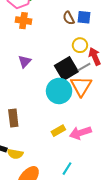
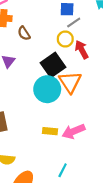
brown semicircle: (69, 18) -> (24, 33), moved
gray line: (84, 67) -> (74, 22), moved
yellow rectangle: (58, 131) -> (50, 131), turned 40

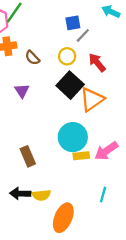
yellow circle: (65, 39) -> (67, 56), moved
orange triangle: (70, 82) -> (92, 99), turned 40
cyan circle: (47, 89) -> (73, 137), moved

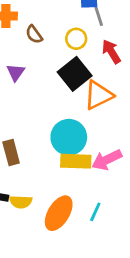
gray line: (83, 35) -> (99, 16), turned -70
yellow rectangle: (81, 156) -> (76, 161), size x1.5
orange ellipse: (63, 218) -> (59, 213), moved

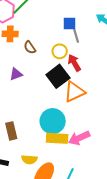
red arrow: (111, 52) -> (74, 63), moved
purple triangle: (16, 72) -> (16, 74), turned 32
yellow semicircle: (21, 202) -> (29, 159), moved

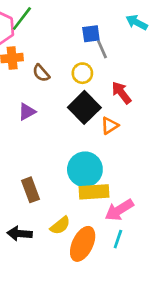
red arrow: (74, 63) -> (121, 93), moved
orange triangle: (74, 92) -> (110, 126), size x0.6
pink arrow: (79, 138) -> (119, 210), moved
yellow semicircle: (29, 159) -> (60, 225), turned -35

